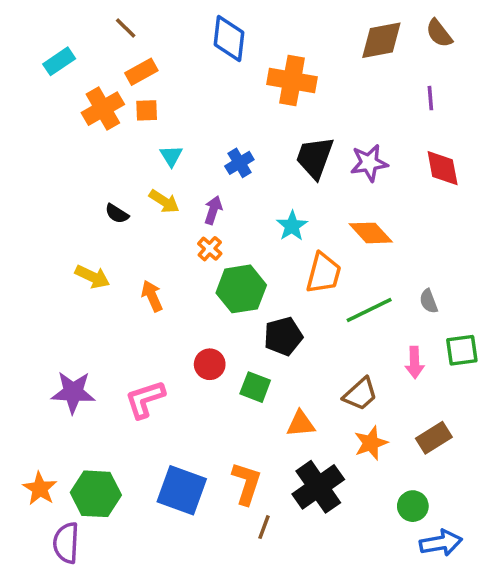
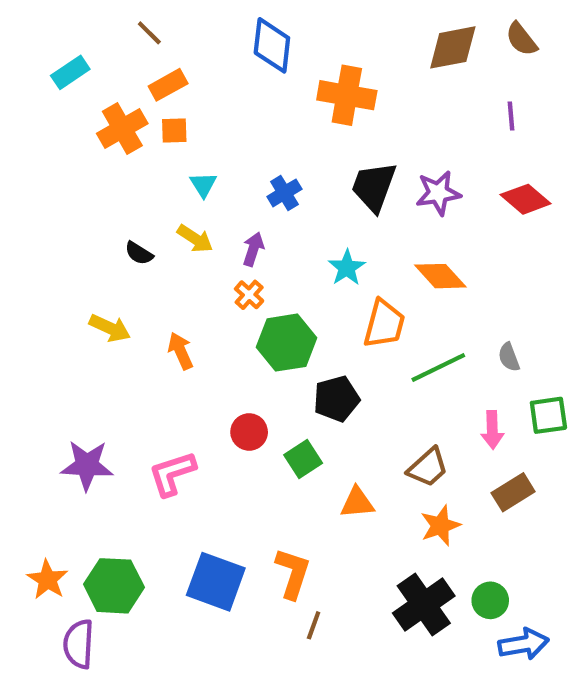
red diamond: (443, 168) -> (526, 199), turned -39
green square: (255, 387) -> (303, 459), turned 36
brown rectangle: (434, 438) -> (513, 492), moved
black cross: (318, 487) -> (424, 605), moved

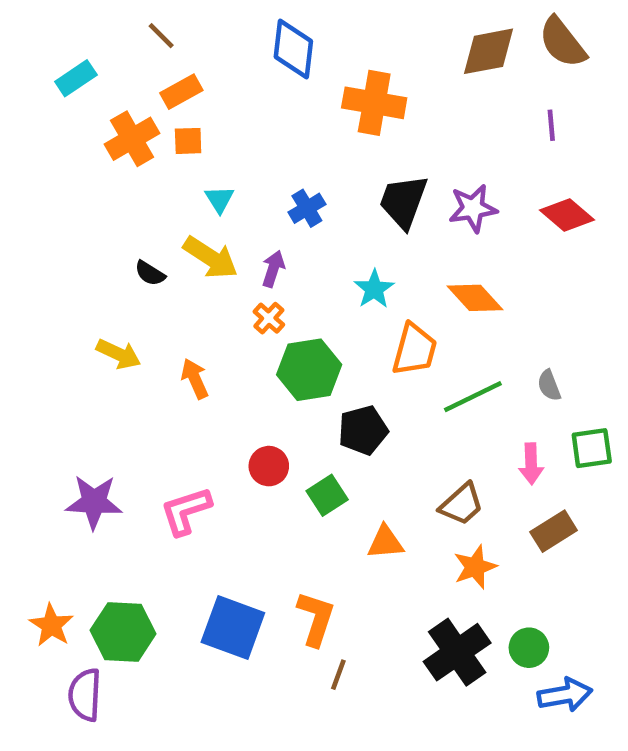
brown semicircle: (521, 39) -> (563, 42), size x1.4
yellow arrow: (195, 239) -> (211, 258), size x1.4

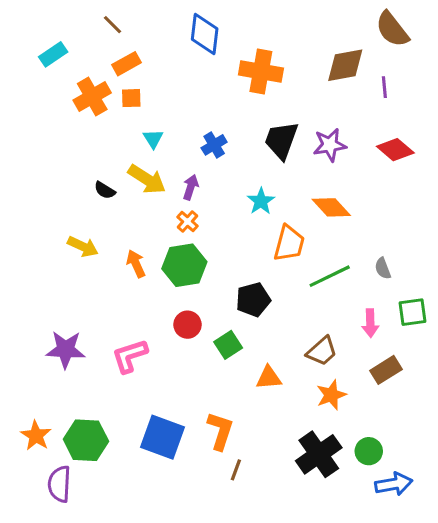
brown diamond: (489, 51) -> (345, 65), moved
green hexagon: (309, 370) -> (184, 265), moved

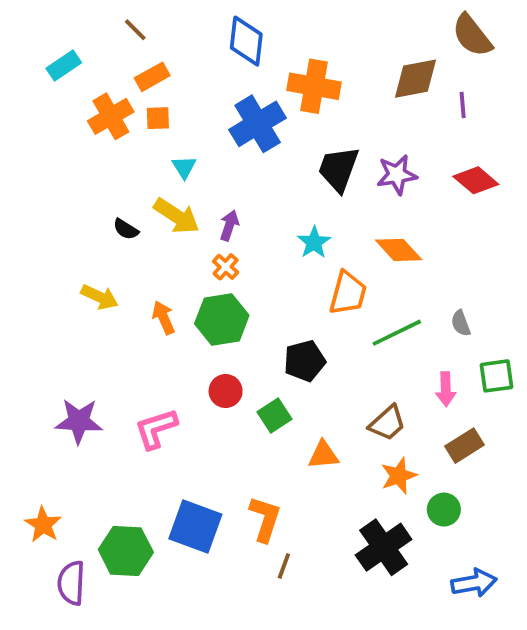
blue cross: (214, 145) -> (258, 124), moved, size x1.8
green hexagon: (86, 440) -> (126, 551), moved
green circle: (369, 451) -> (444, 510), moved

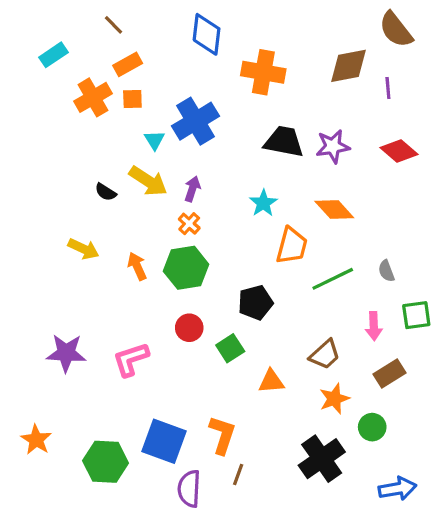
blue cross: (258, 124) -> (196, 121), moved
black trapezoid: (338, 169) -> (284, 142), turned 81
purple semicircle: (71, 583) -> (189, 489), moved

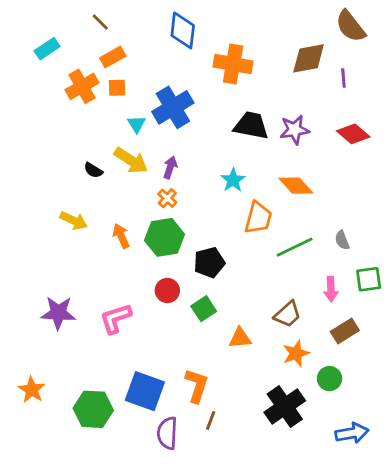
black pentagon: (255, 302) -> (209, 263), moved

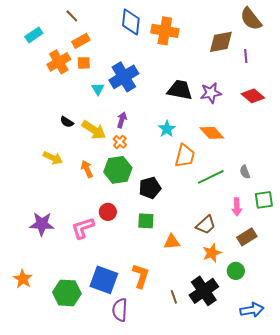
orange cross: (233, 64) -> (165, 31), moved
yellow arrow: (131, 160) -> (94, 130), moved
red circle: (167, 290) -> (108, 212), moved
green square: (204, 309) -> (146, 221), turned 36
brown line: (211, 421) -> (174, 297), moved, turned -40

